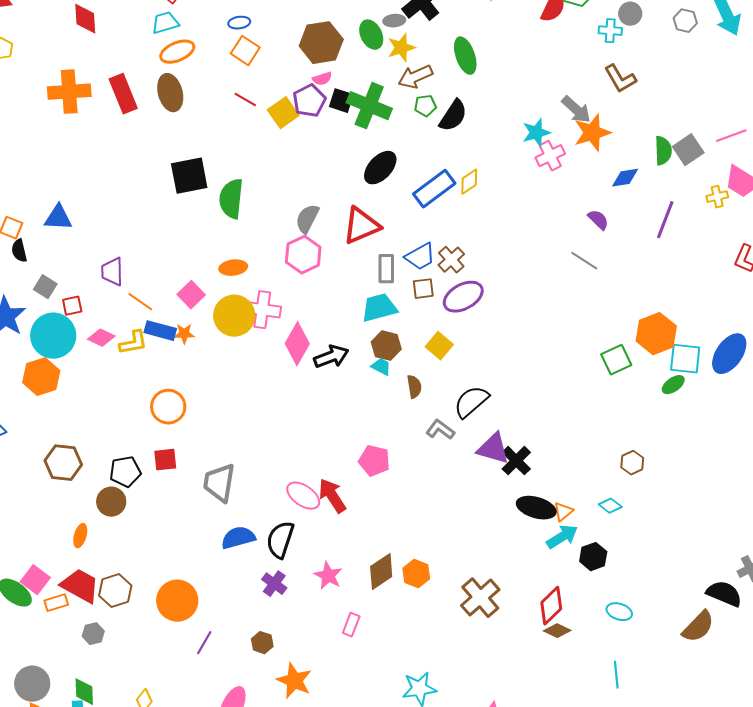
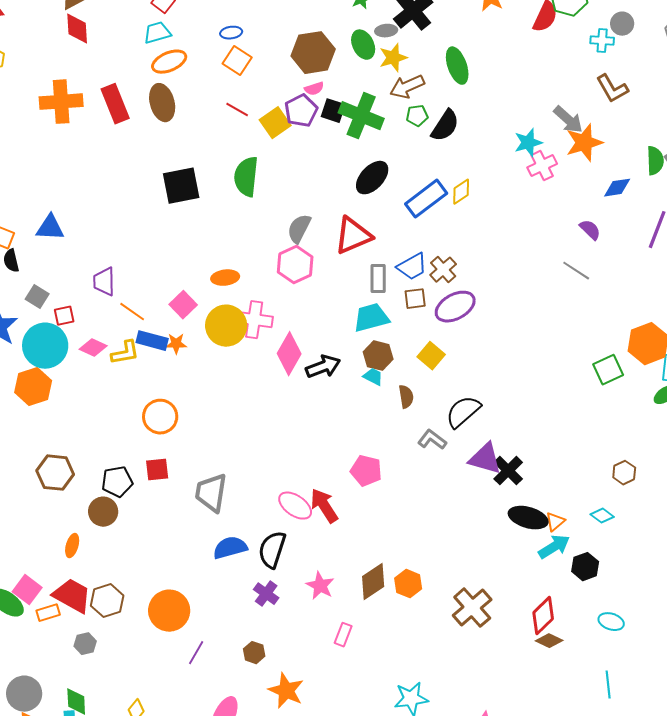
green semicircle: (231, 199) -> (246, 177), moved

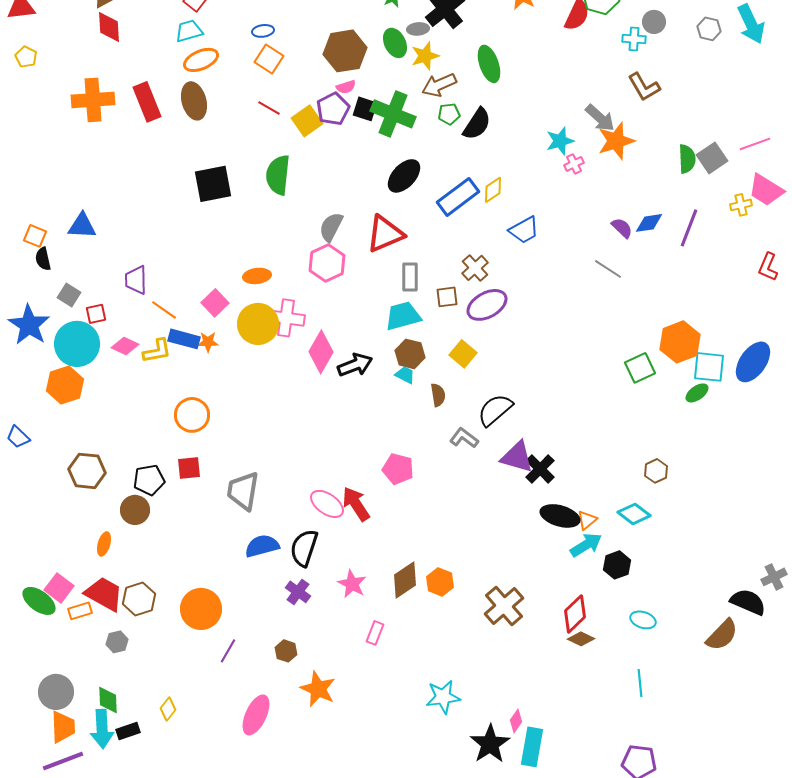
pink cross: (542, 166) -> (574, 164), size x0.7
blue diamond: (617, 188) -> (649, 223), moved
blue trapezoid: (412, 267) -> (524, 230), moved
cyan diamond: (602, 516) -> (634, 514), size x1.4

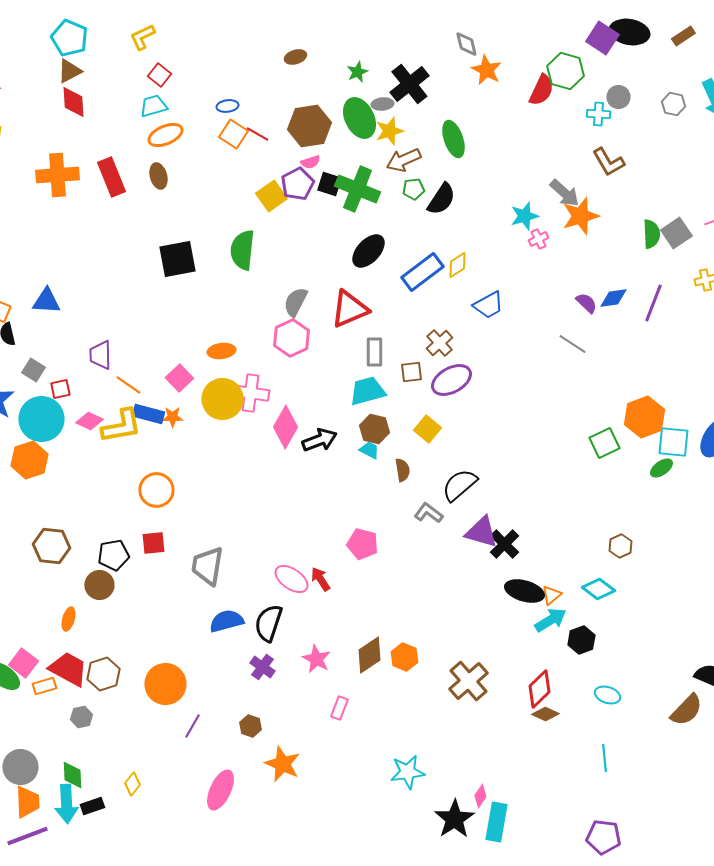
green ellipse: (395, 43) -> (359, 118), size x1.4
brown ellipse: (194, 101) -> (158, 176), size x0.7
red line: (269, 108) -> (257, 134), moved
yellow L-shape: (157, 351) -> (121, 426), size x1.4
red arrow: (356, 504) -> (320, 579), size x0.7

